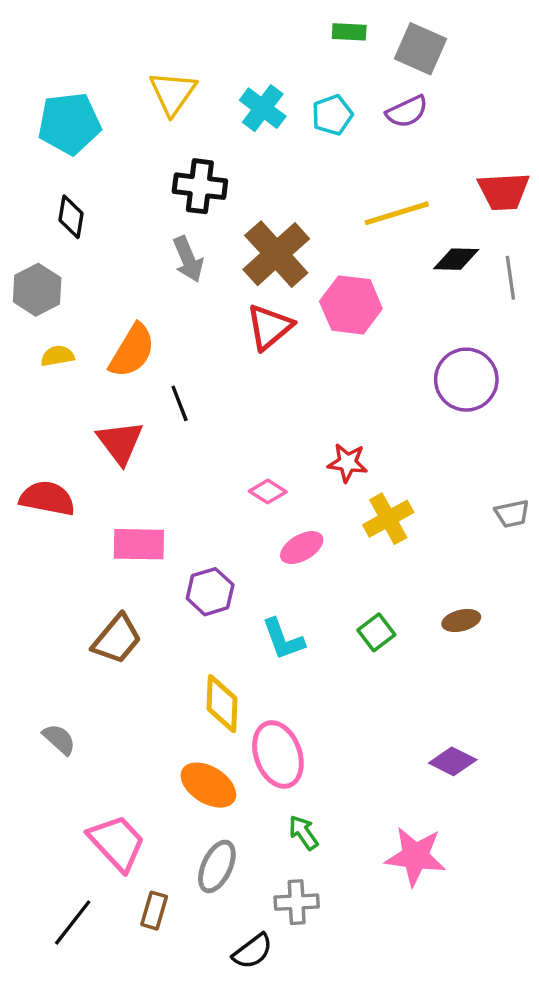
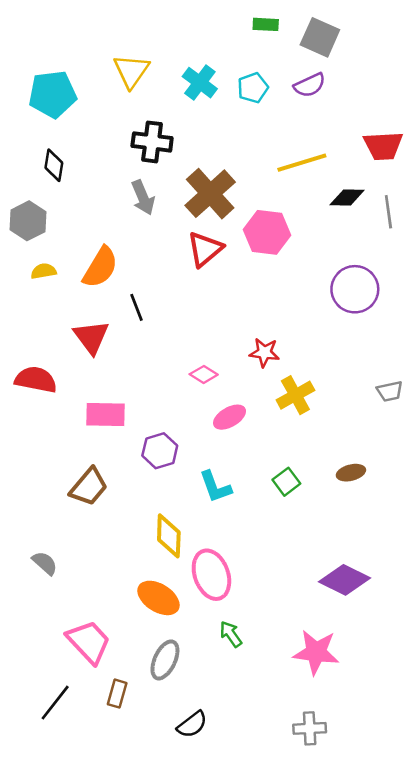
purple diamond: (453, 761) -> (344, 580), size x1.4
gray cross: (297, 902) -> (310, 728), moved

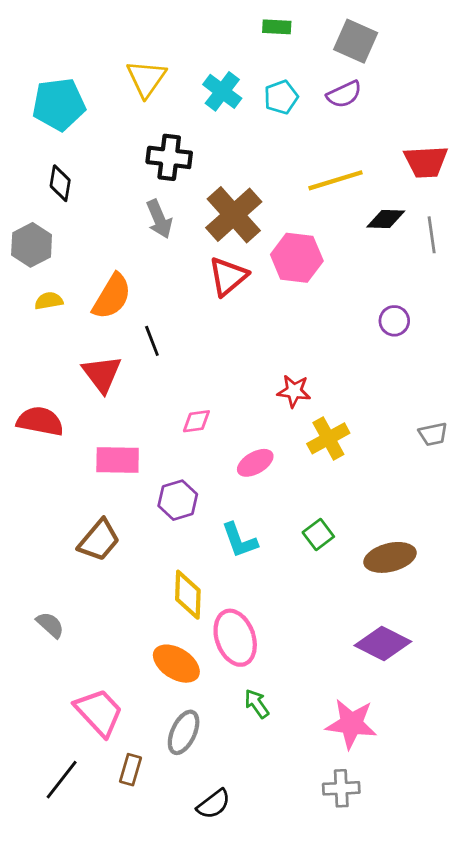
green rectangle: (266, 24) -> (277, 27), moved
purple circle: (355, 289) -> (394, 321), size x0.6
pink diamond: (204, 374) -> (196, 421), moved, turned -40
brown ellipse: (351, 473) -> (390, 557), moved, size x1.6
gray cross: (310, 728) -> (341, 788), moved

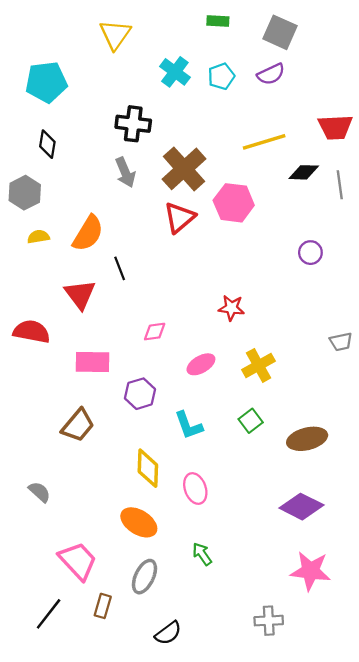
yellow triangle: (146, 79) -> (115, 35), moved
yellow cross: (328, 438) -> (259, 365), moved
pink ellipse: (235, 638) -> (195, 489), moved, size x0.7
pink star: (351, 724) -> (310, 571), moved

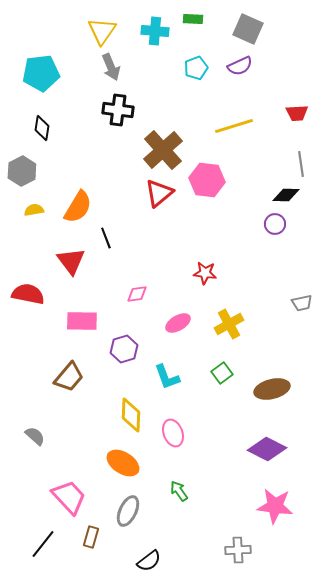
cyan cross: (175, 72) -> (155, 31), moved, turned -32
red trapezoid: (335, 127) -> (297, 113), size x0.7
gray arrow: (125, 172) -> (111, 67), moved
black diamond: (304, 172) -> (286, 195), moved

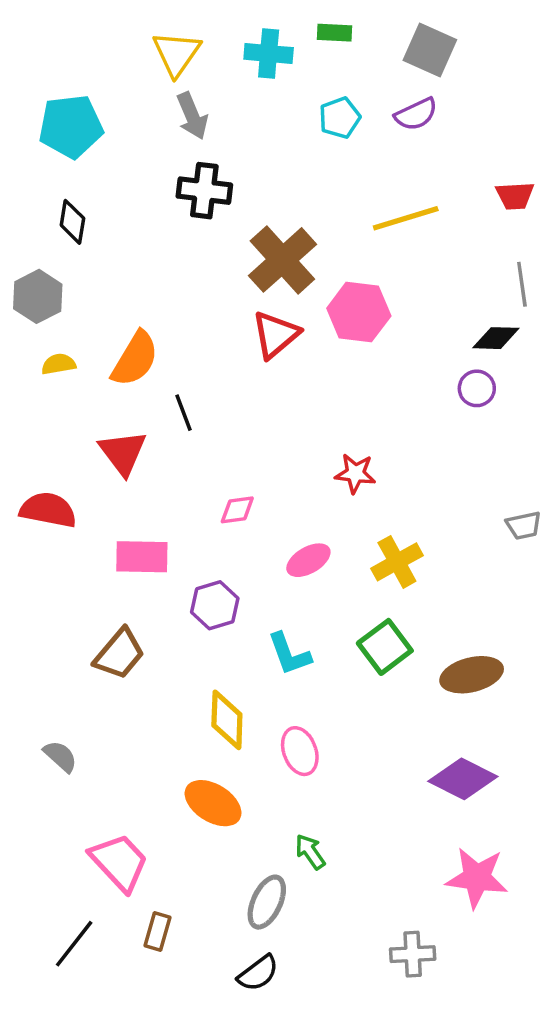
green square: (222, 373) -> (385, 647), size x1.4
gray ellipse: (128, 511) -> (267, 902), moved

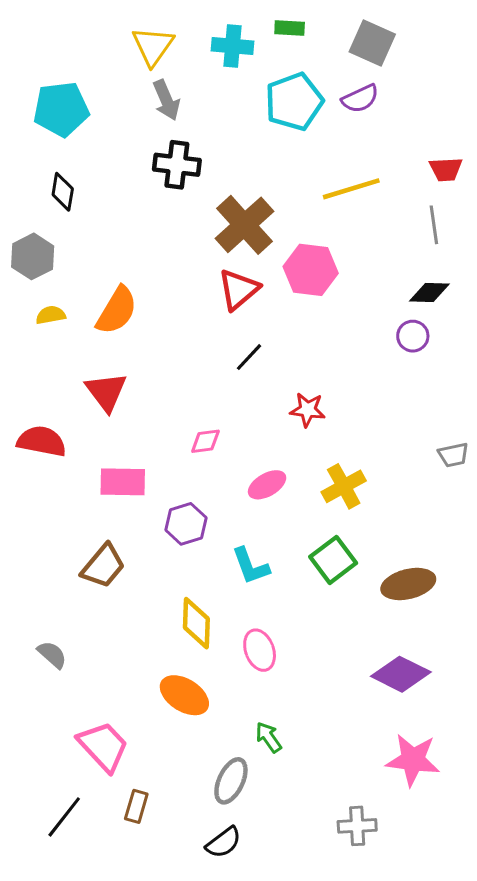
cyan pentagon: (340, 118) -> (294, 102), size x1.6
gray line: (522, 284) -> (434, 225), moved
black line: (184, 413) -> (249, 357), moved, turned 64

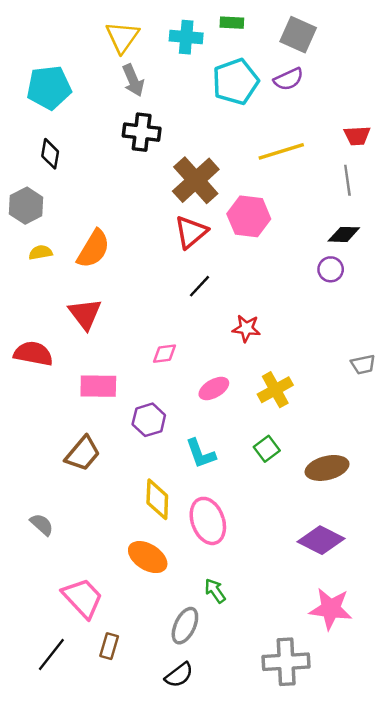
green square: (333, 560) -> (267, 449), size x0.7
pink ellipse: (260, 650) -> (208, 521), size x1.4
gray cross: (357, 826) -> (286, 662), size x1.5

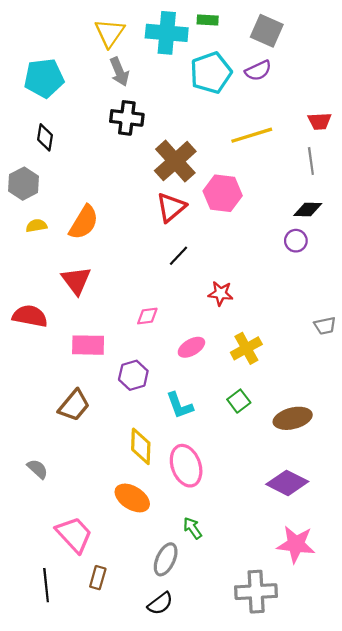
cyan cross: (186, 37) -> (167, 33), size x1.4
black line: (51, 655) -> (46, 585), turned -44

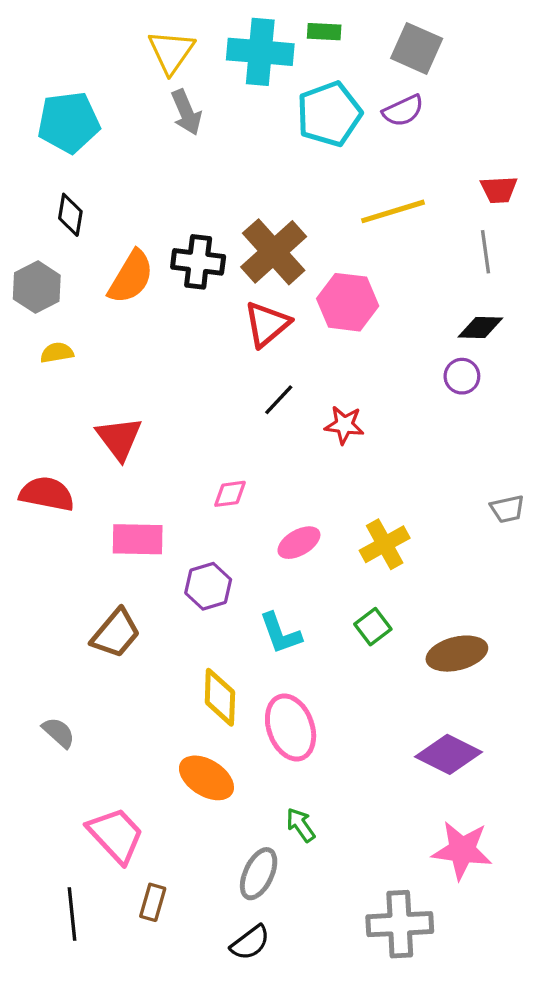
black cross: (127, 118) -> (198, 262), moved
orange semicircle: (84, 222) -> (131, 277), moved
red star: (221, 293) -> (344, 425), moved

